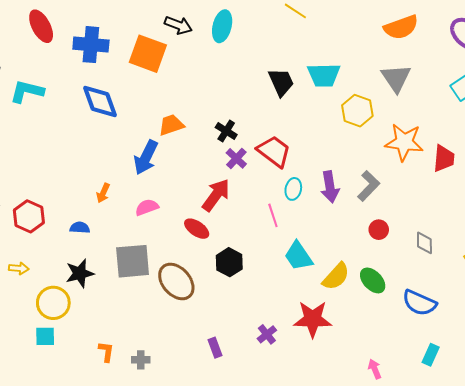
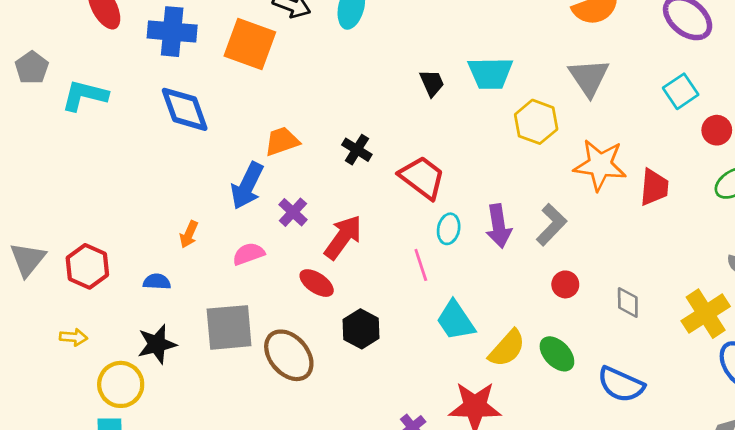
black trapezoid: (281, 82) -> (432, 83), size x0.7
purple cross: (236, 158) -> (293, 212), moved

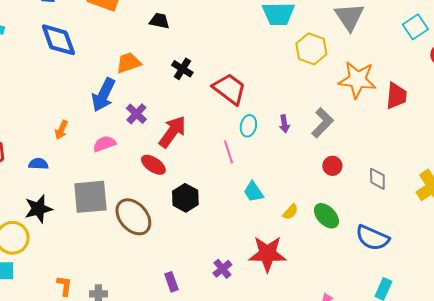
black trapezoid: (432, 83) -> (159, 21), moved, turned -55
purple arrow: (499, 226) -> (284, 124), size x0.6
cyan trapezoid: (456, 321) -> (253, 192), size x0.7
yellow semicircle: (507, 348) -> (290, 212), size x0.6

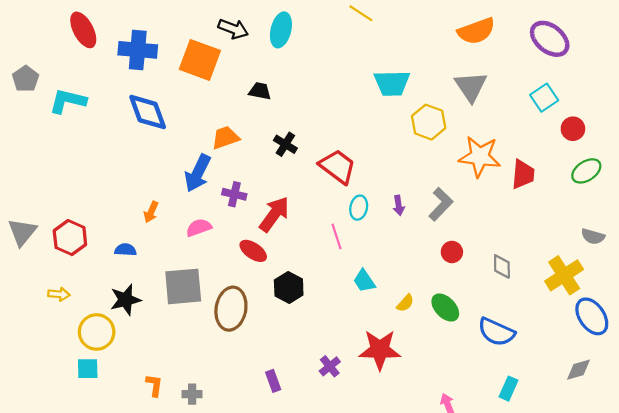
purple cross: (136, 114) -> (234, 194), turned -30
brown ellipse: (133, 217) -> (231, 309), turned 51

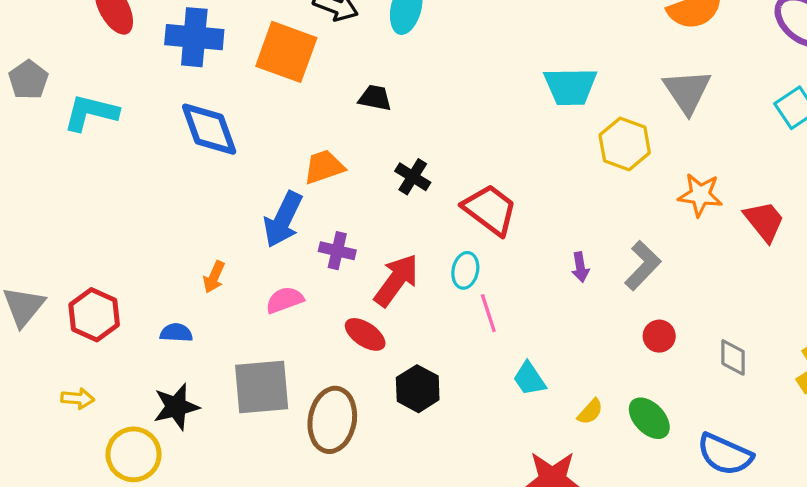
orange star: (480, 156) -> (700, 195), size x0.7
red trapezoid: (523, 174) -> (764, 221), turned -44
cyan ellipse: (359, 208) -> (465, 270), moved

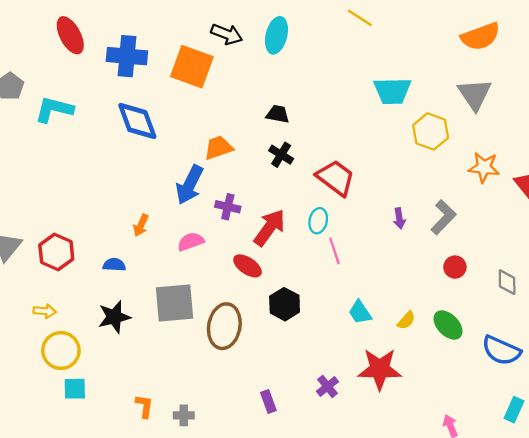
black trapezoid: (375, 98) -> (278, 114), moved
cyan trapezoid: (529, 379) -> (360, 312), moved
yellow circle: (134, 454) -> (61, 351), moved

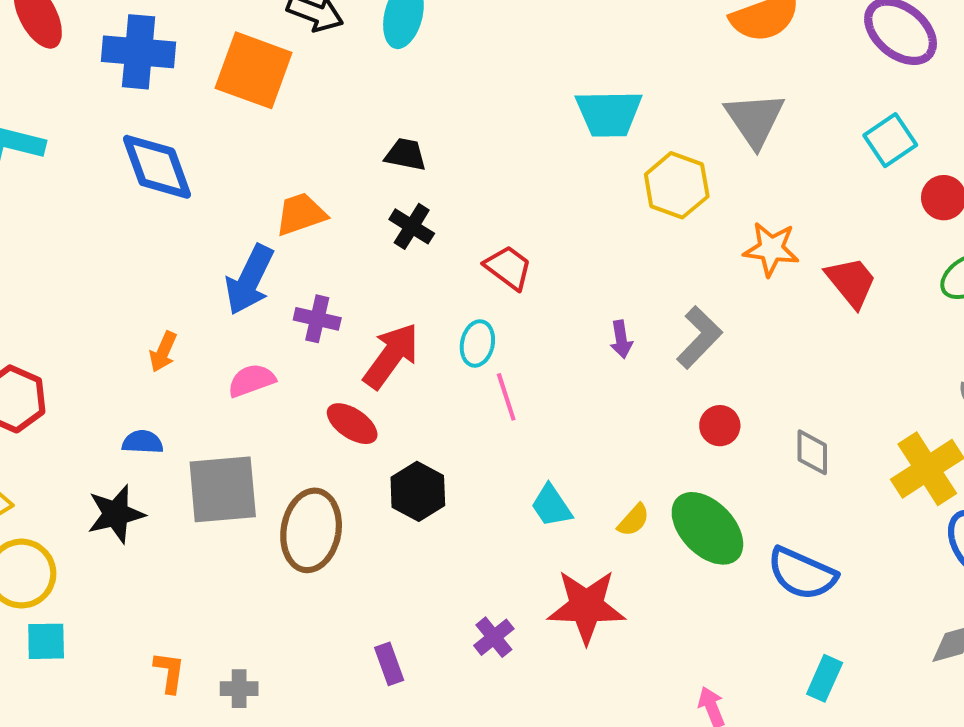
red trapezoid: (336, 178) -> (508, 267), size x0.7
blue semicircle: (114, 265) -> (143, 442), moved
green ellipse: (448, 325) -> (707, 528), size x1.4

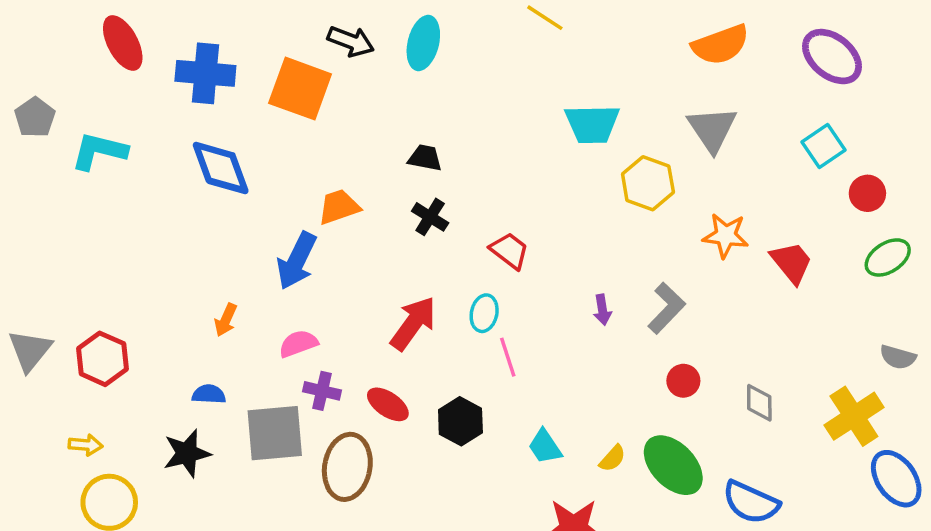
purple cross: (317, 319) -> (322, 391), moved
red ellipse: (352, 424) -> (388, 404), moved
black hexagon: (418, 491) -> (460, 421), moved

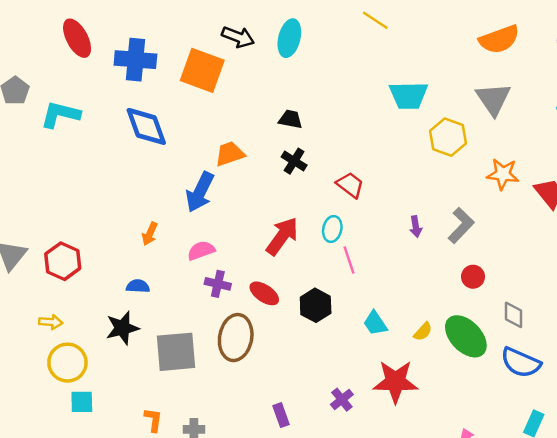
gray diamond: (759, 403) -> (514, 315), moved
gray square: (275, 433) -> (176, 352), moved

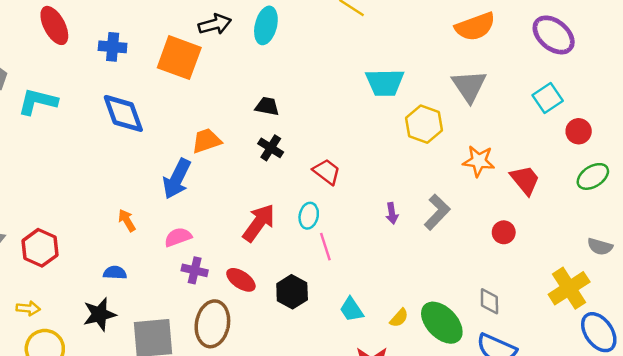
black arrow: (238, 37) -> (215, 24), turned -36
blue cross: (135, 60) -> (113, 47), size x0.7
orange arrow: (150, 234) -> (127, 220), turned 125
red circle: (473, 277) -> (504, 232), moved

